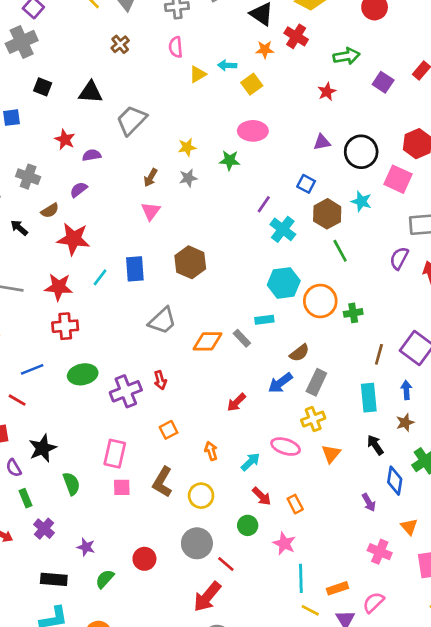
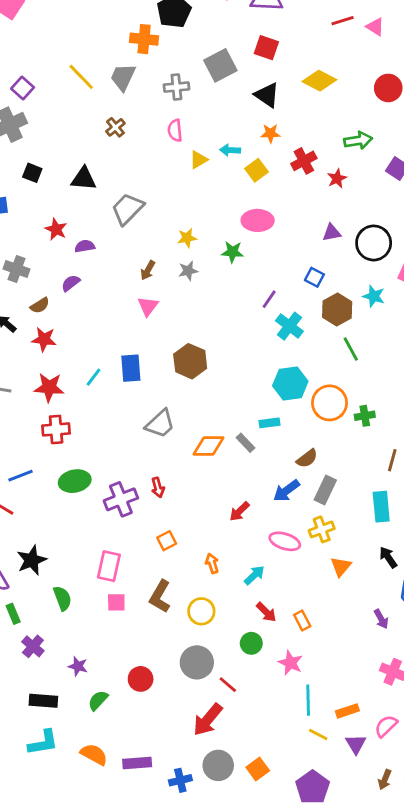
red cross: (296, 36) -> (304, 161), moved, turned 30
red star: (73, 239) -> (44, 339), moved, size x0.7
pink ellipse: (286, 447) -> (285, 541), moved

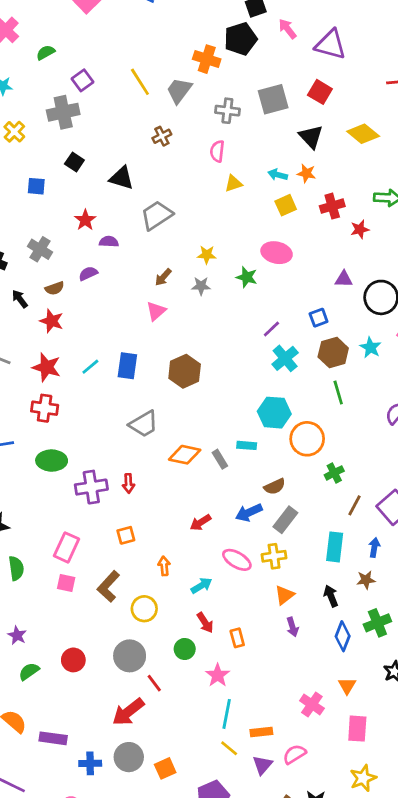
cyan arrow: (230, 150) -> (278, 175), moved
blue square: (314, 277) -> (319, 318), turned 30
green cross: (365, 416) -> (334, 473), moved, turned -30
purple arrow: (381, 619) -> (292, 627), moved

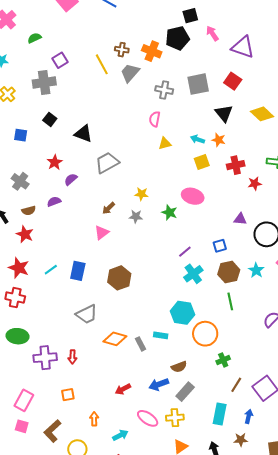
brown cross: (162, 136) -> (122, 50), moved, turned 32
purple semicircle: (109, 242) -> (71, 179), turned -48

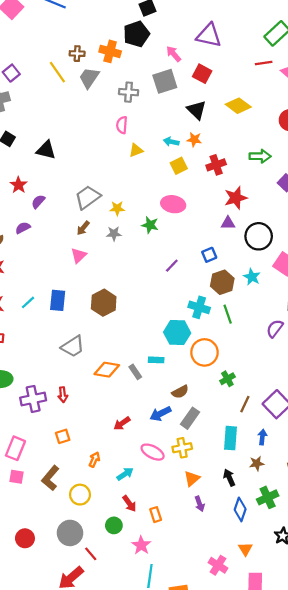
pink arrow: (212, 33) -> (174, 54), moved
gray trapezoid: (107, 163) -> (88, 197), moved
red star: (255, 184) -> (236, 198), moved, size x1.5
cyan cross: (193, 274) -> (199, 307), moved, turned -30
orange arrow: (94, 419) -> (94, 460), turned 32

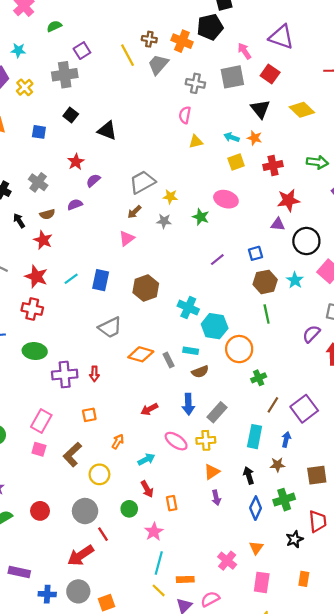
cyan cross: (199, 307) -> (188, 308), moved
brown semicircle: (180, 392) -> (200, 372), moved
blue arrow: (160, 414) -> (188, 404), turned -72

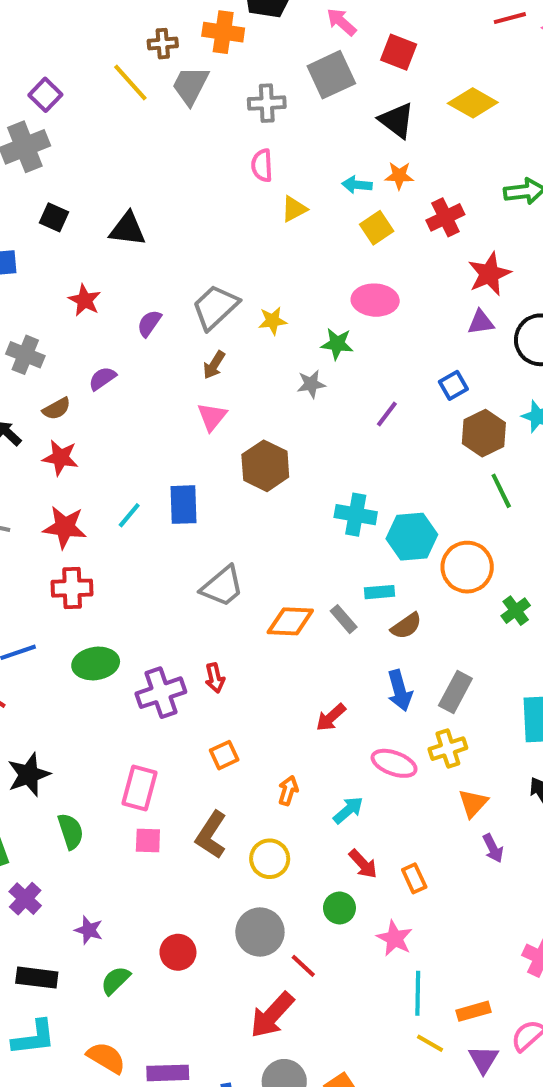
purple semicircle: (93, 180) -> (149, 323), moved
gray star: (164, 221) -> (311, 384), moved
brown hexagon: (146, 288) -> (265, 466), moved

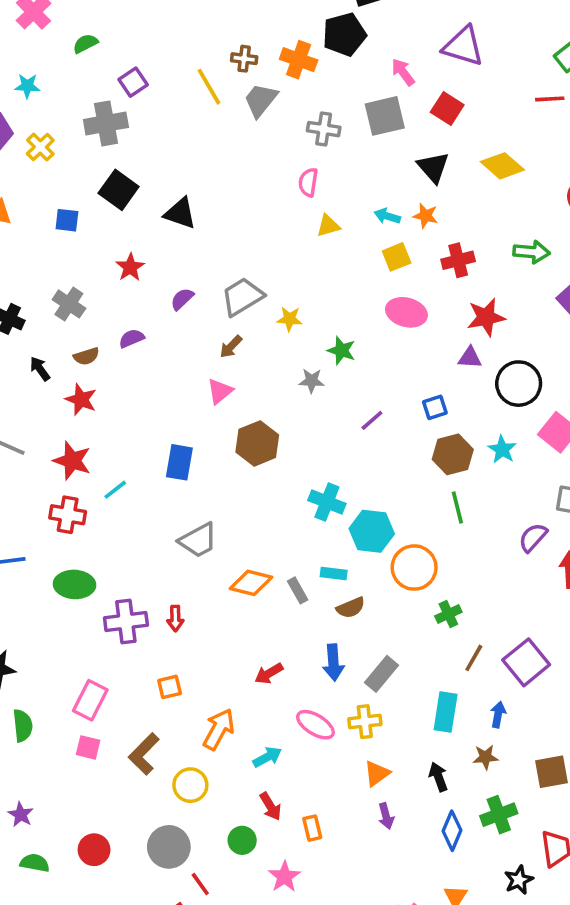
black square: (54, 217) -> (119, 190), size x1.5
pink ellipse: (375, 300) -> (406, 312), moved
cyan line: (129, 515) -> (115, 490), moved
orange arrow: (288, 791) -> (219, 729), size x1.6
green semicircle: (115, 980) -> (35, 863), turned 44

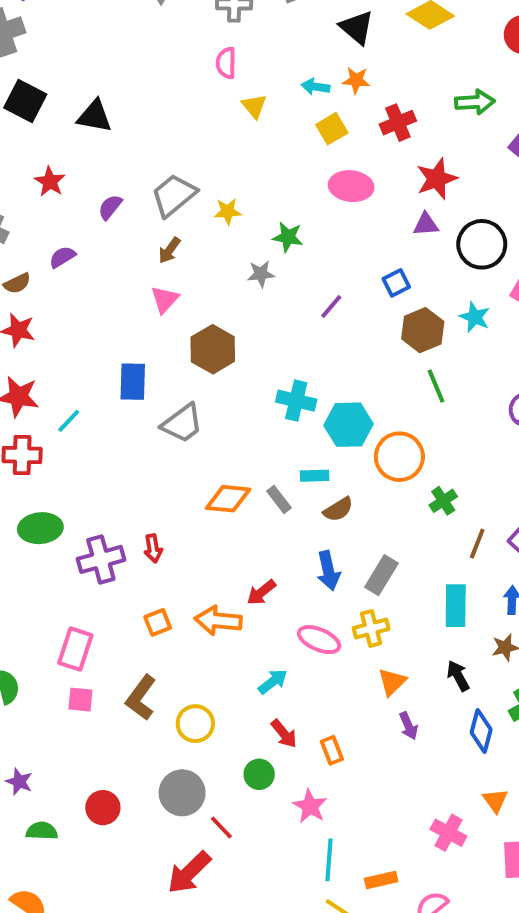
yellow triangle: (328, 226) -> (254, 106), turned -45
gray trapezoid: (198, 540) -> (182, 423), moved
orange arrow: (219, 729) -> (218, 621), moved, turned -105

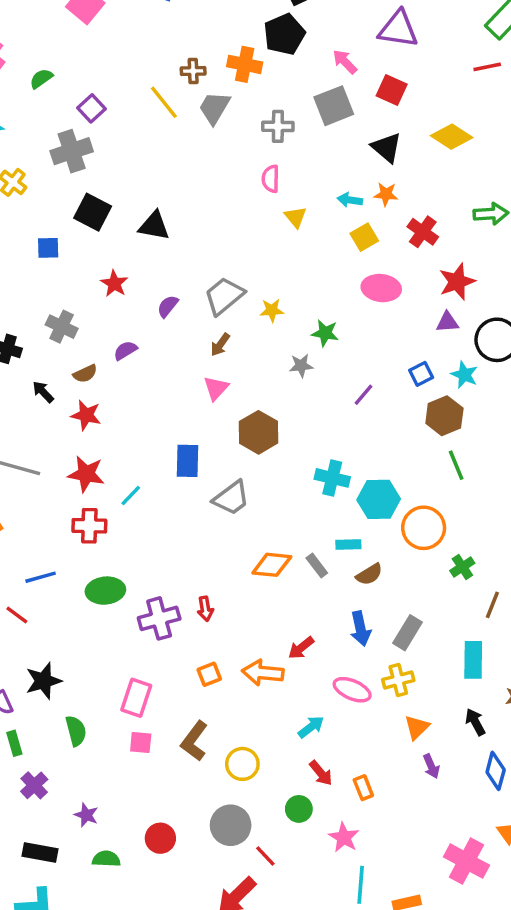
red cross: (398, 123) -> (423, 232), turned -32
cyan star: (475, 317) -> (464, 375), moved
pink cross: (448, 833) -> (466, 861), size x1.4

